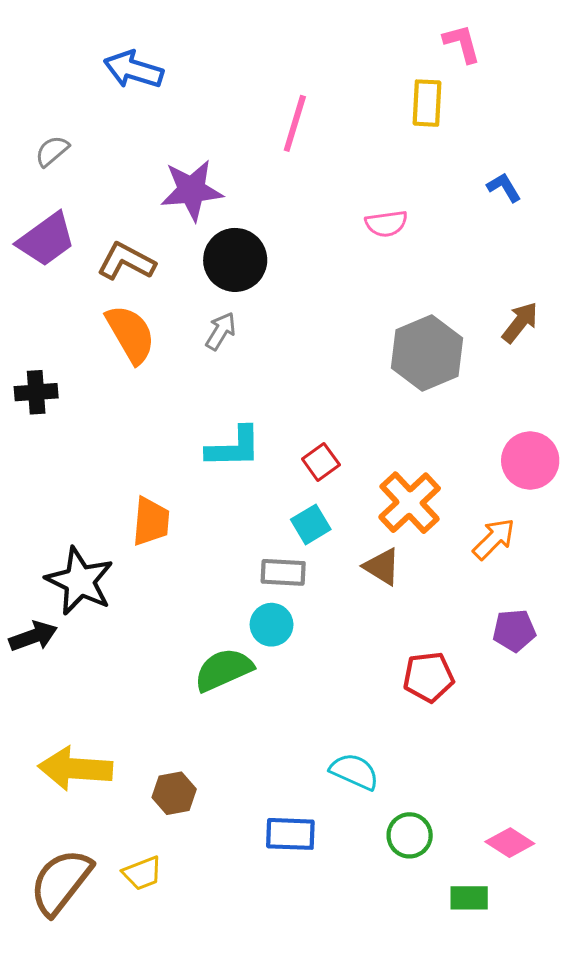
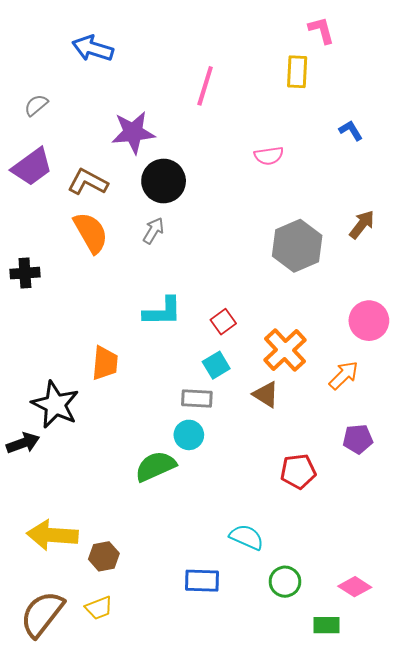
brown hexagon: (174, 793) -> (104, 556), moved

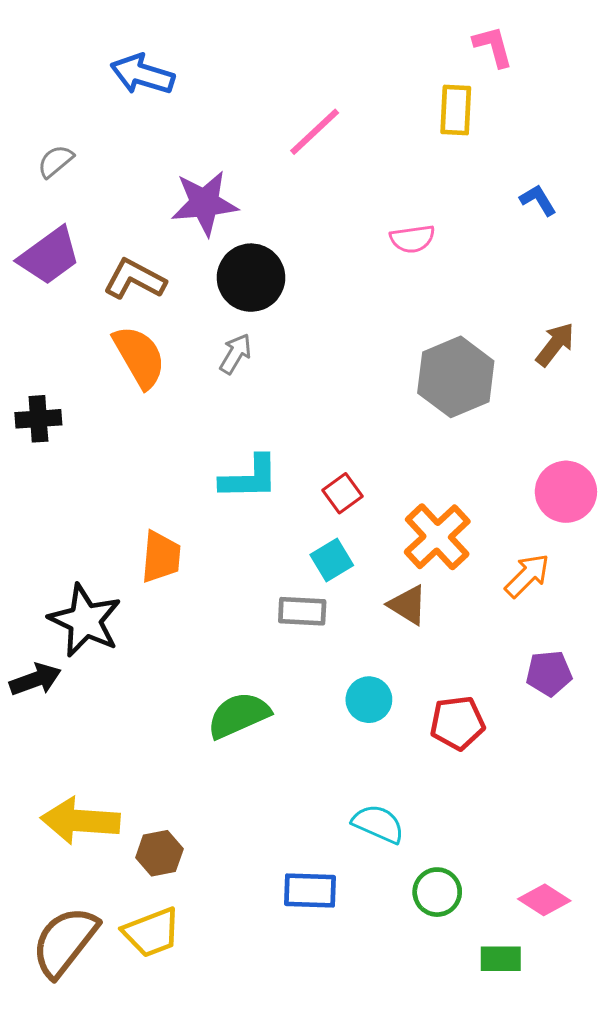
pink line: (205, 86) -> (315, 132), turned 30
cyan circle: (189, 435) -> (369, 700), moved
yellow trapezoid: (99, 608) -> (152, 932), size x1.4

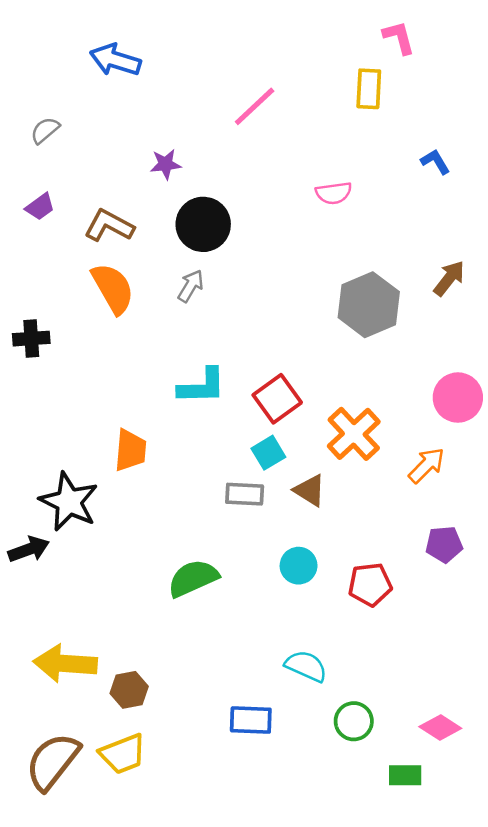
purple star: (204, 203) -> (166, 164), size x0.6
purple trapezoid: (49, 256) -> (40, 207), size x0.6
red square: (343, 493) -> (277, 399), size x1.5
brown triangle: (408, 605) -> (310, 490), moved

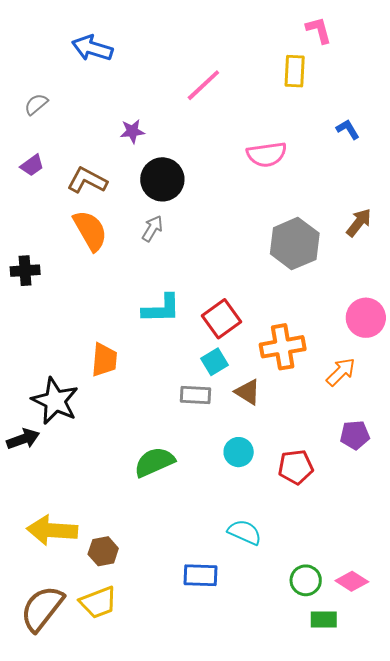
pink semicircle: (334, 193) -> (267, 154), size x1.4
orange cross: (354, 434) -> (283, 347), turned 33
green circle: (354, 721) -> (306, 580), moved

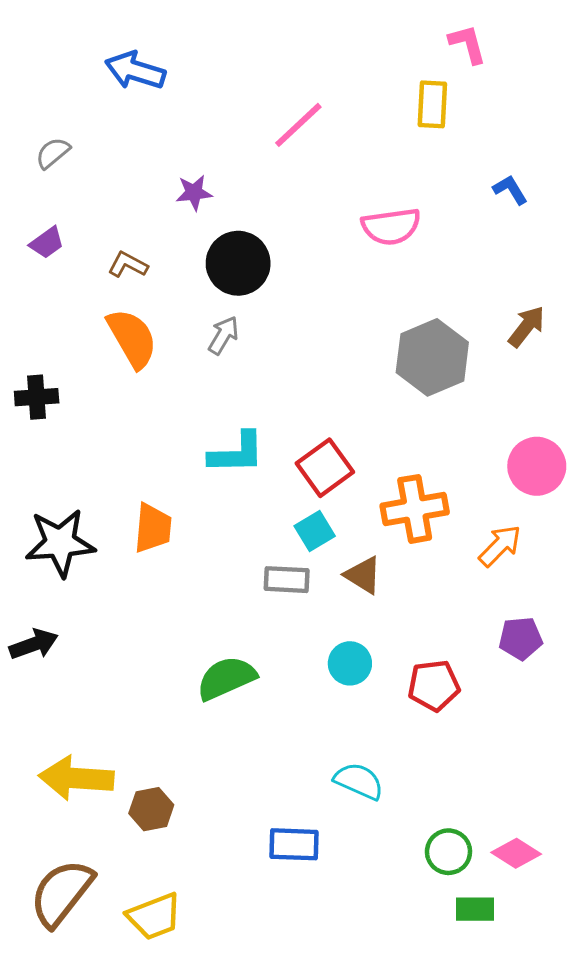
brown L-shape: (87, 180) -> (128, 265), size x0.7
black star: (55, 401) -> (60, 543), moved, turned -30
yellow trapezoid: (98, 602) -> (154, 916), moved

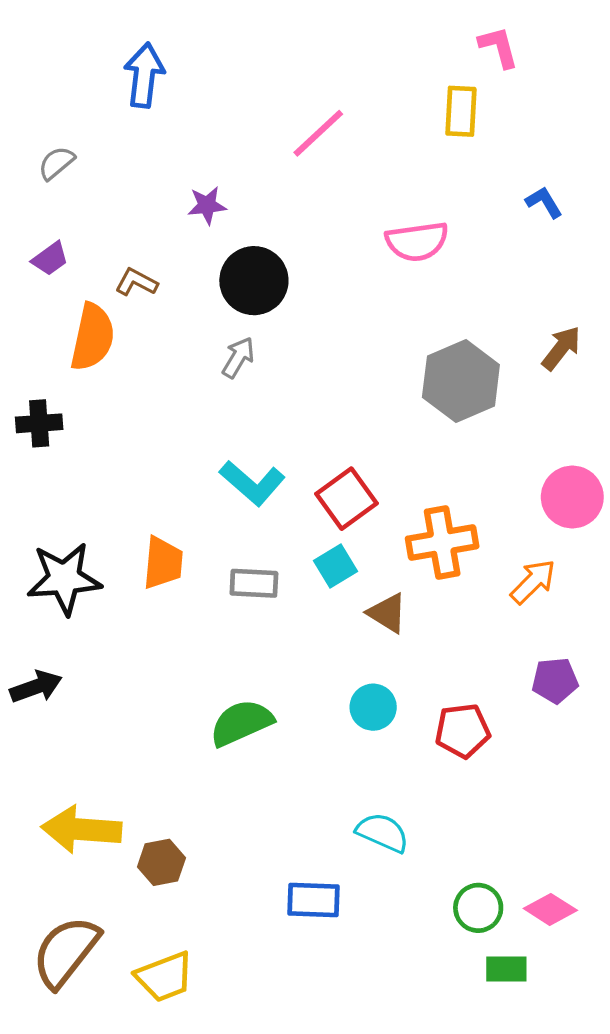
blue arrow: (135, 71) -> (144, 75), turned 80
orange semicircle: (132, 338) -> (92, 337), moved, turned 42
cyan L-shape: (237, 453) -> (252, 483), turned 42
gray rectangle: (287, 580) -> (254, 583), moved

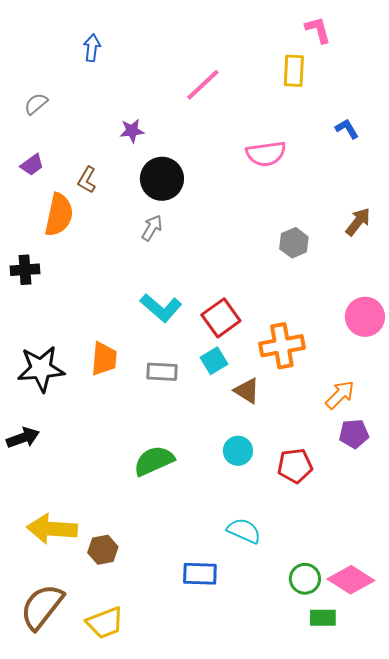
blue arrow: (144, 75) -> (92, 48), size x0.7
brown L-shape: (136, 282) -> (87, 180), turned -88
gray hexagon: (461, 381) -> (294, 243), size x0.6
orange arrow: (533, 582) -> (340, 395), moved
pink diamond: (550, 909) -> (351, 580), size x1.4

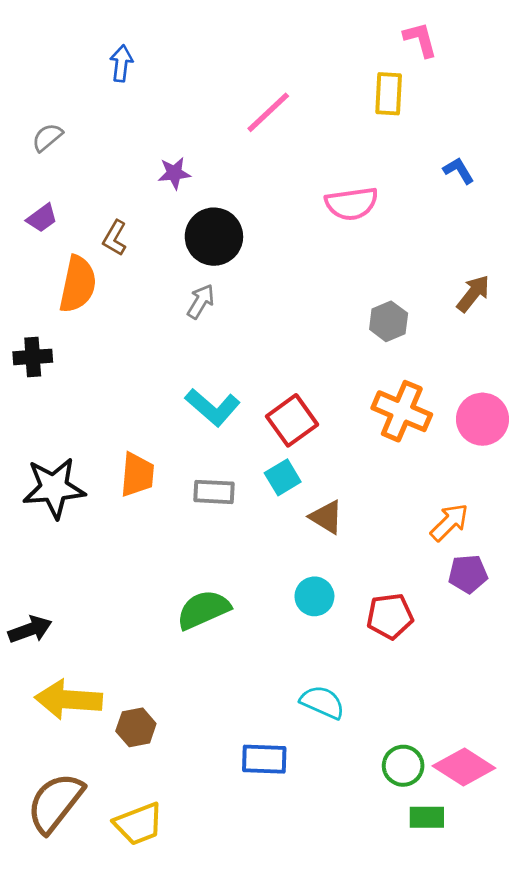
orange cross: (282, 346) -> (402, 411), moved, turned 33
black arrow: (23, 438) -> (30, 629), moved

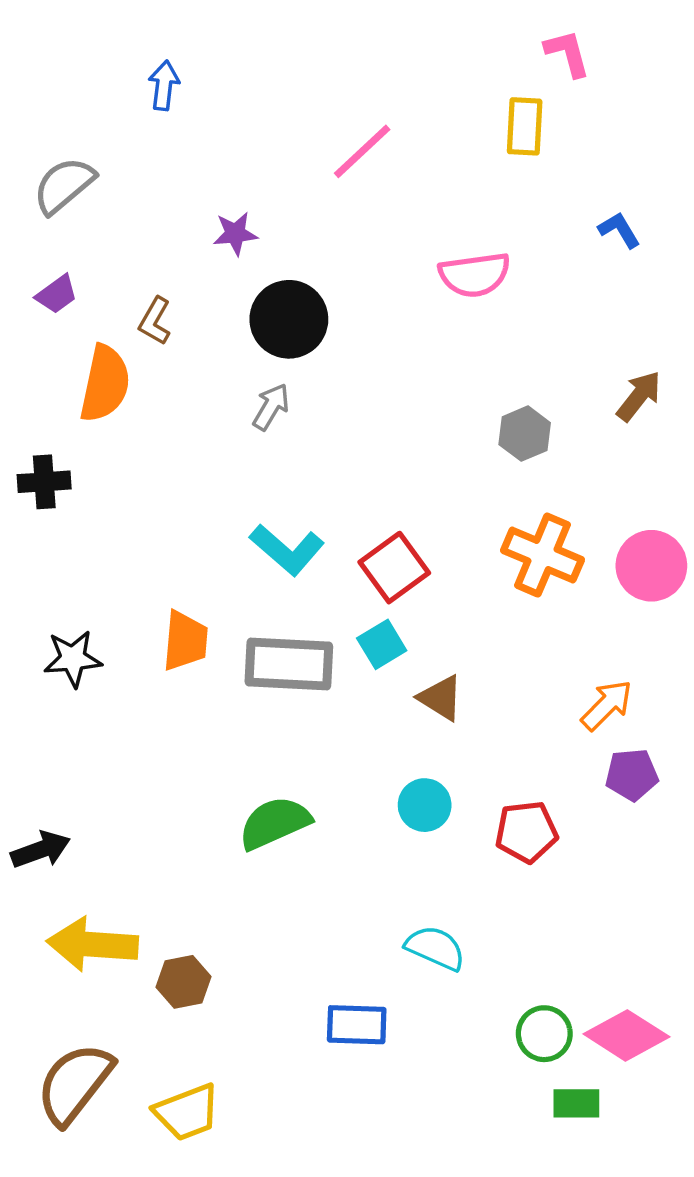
gray semicircle: (47, 137) -> (64, 185), size x1.5
black star: (54, 488) -> (73, 659), size x0.7
gray rectangle: (214, 492) -> (289, 664), size x1.6

